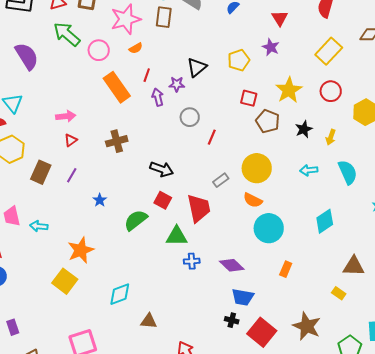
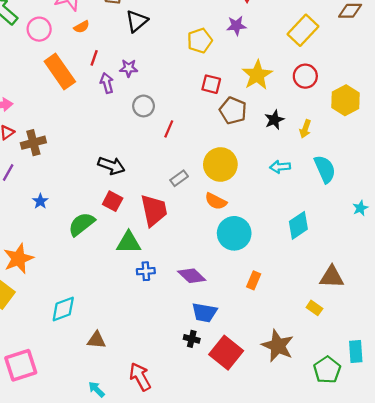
purple star: (271, 47) -> (236, 26), turned -30
black triangle: (197, 67) -> (137, 21), moved
brown cross: (117, 141) -> (33, 143), moved

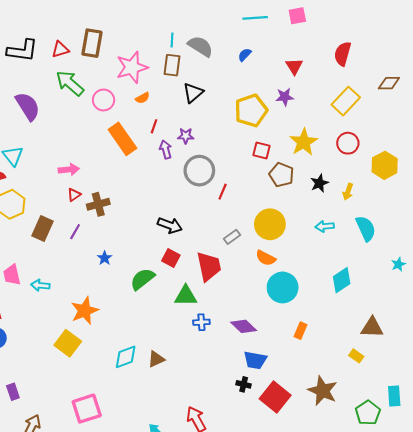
yellow pentagon: (200, 41) -> (251, 111), size x1.4
gray circle: (144, 106) -> (199, 171), size x1.5
brown triangle: (96, 340) -> (156, 359), moved, turned -30

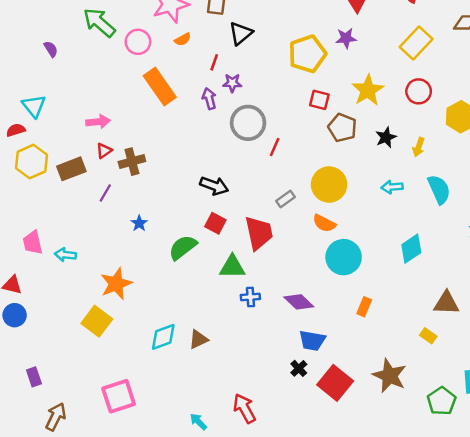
purple semicircle: (28, 106) -> (51, 49), size x0.5
red line: (154, 126) -> (214, 62), moved
brown rectangle: (42, 228) -> (71, 169), moved, turned 45
black cross: (244, 384) -> (299, 368), turned 32

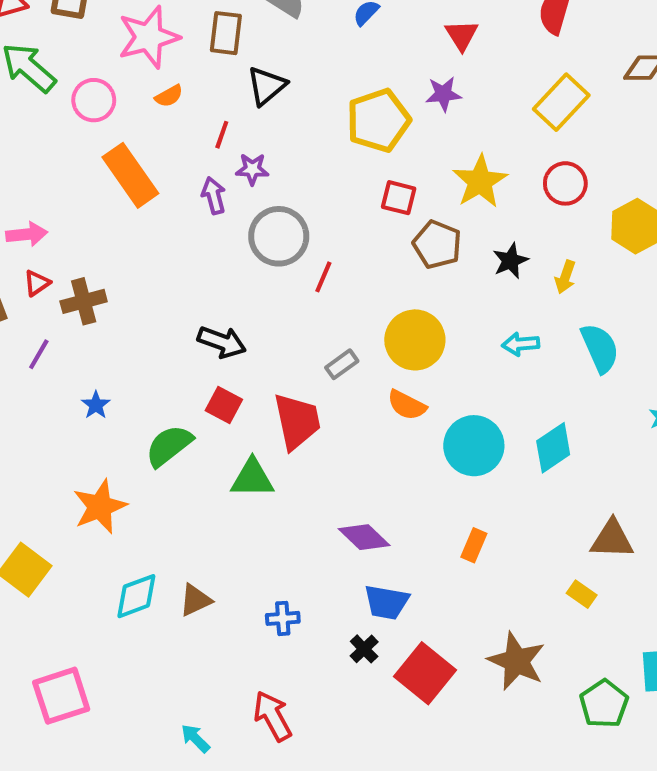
cyan circle: (344, 257) -> (474, 446), moved
orange star: (116, 284) -> (100, 507), moved
blue cross: (250, 297) -> (283, 618), moved

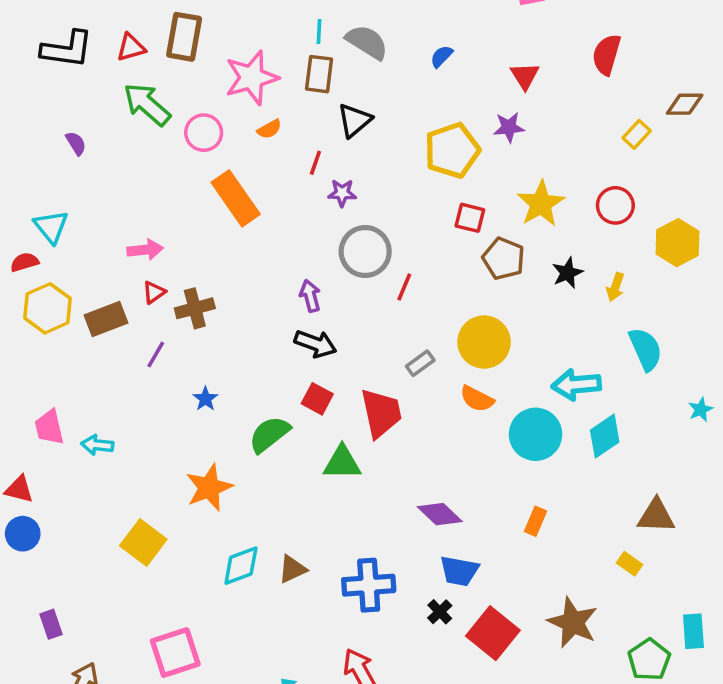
yellow rectangle: (561, 102) -> (637, 134), moved, size x0.6
purple arrow: (214, 196) -> (310, 296), moved
cyan arrow: (521, 344) -> (576, 385), moved, size x1.5
blue cross: (283, 618) -> (369, 585), size x1.8

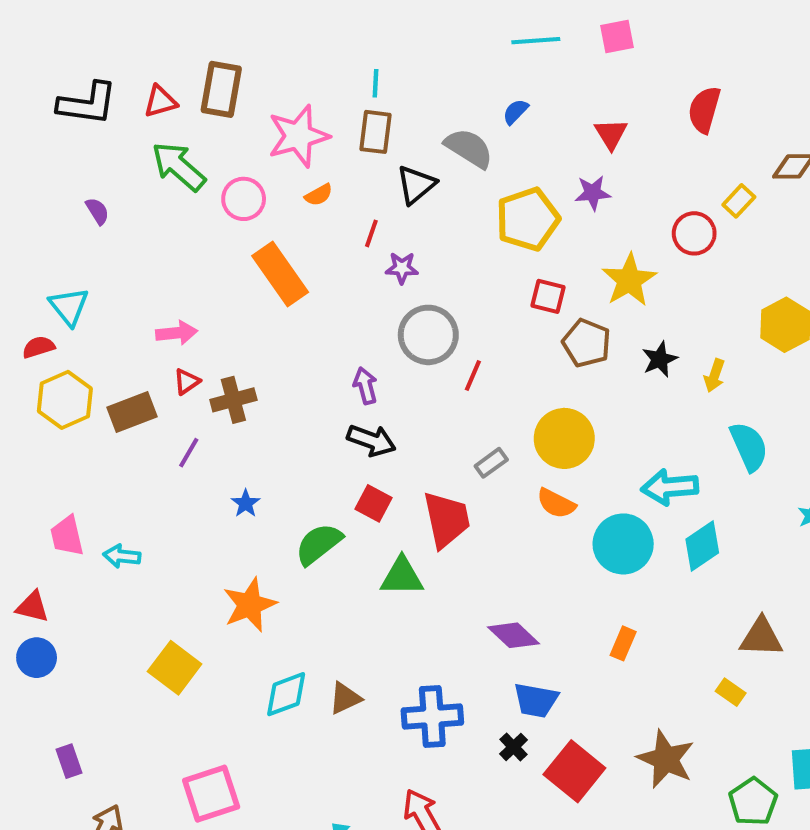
gray semicircle: (367, 42) -> (469, 148), moved
red circle: (615, 205) -> (694, 233), moved

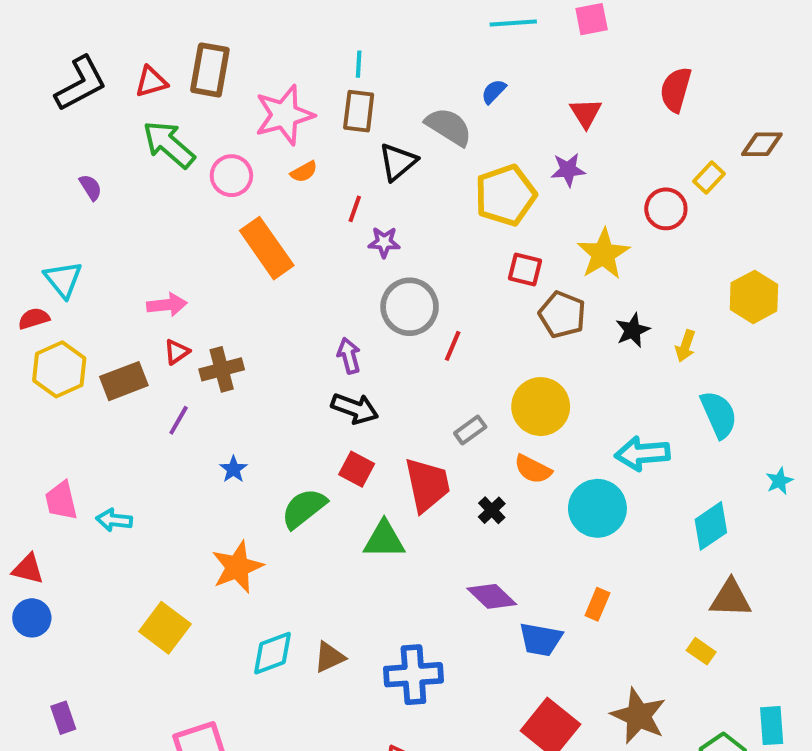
black L-shape: (87, 104) -> (81, 84), turned -36
cyan diamond: (702, 546) -> (711, 526), moved
blue trapezoid: (536, 700) -> (541, 639), moved
black cross: (514, 747) -> (492, 510), moved

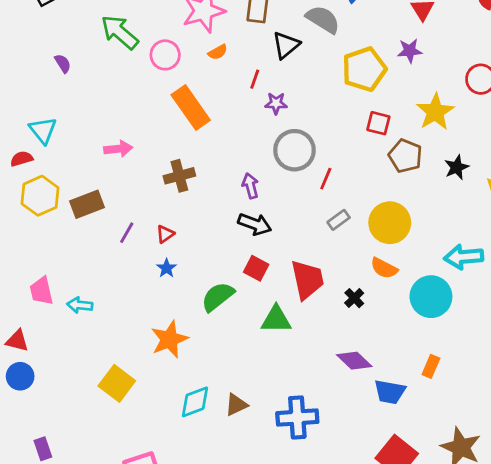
red triangle: (177, 352) -> (165, 234), moved
brown cross: (222, 369) -> (179, 176), moved
gray rectangle: (470, 430) -> (339, 220), moved

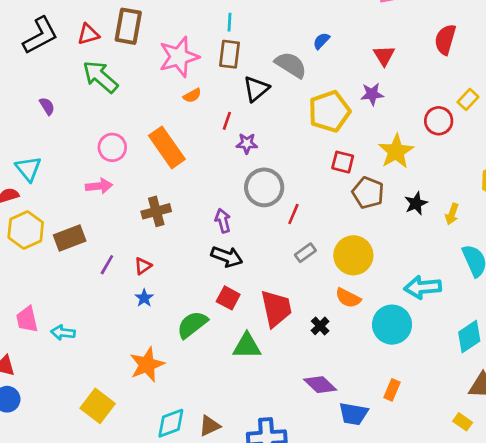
pink circle: (165, 55) -> (112, 147), moved

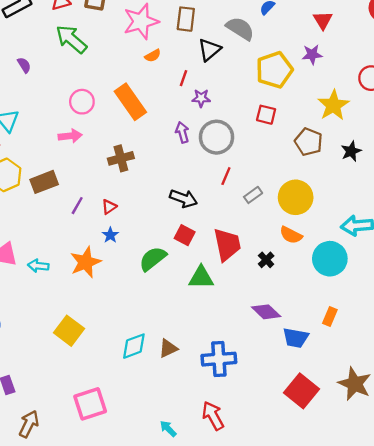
red square: (343, 162) -> (266, 115), moved
red line: (293, 214) -> (226, 176), moved
purple arrow: (223, 221) -> (182, 132), moved
orange star: (147, 365) -> (85, 262), moved

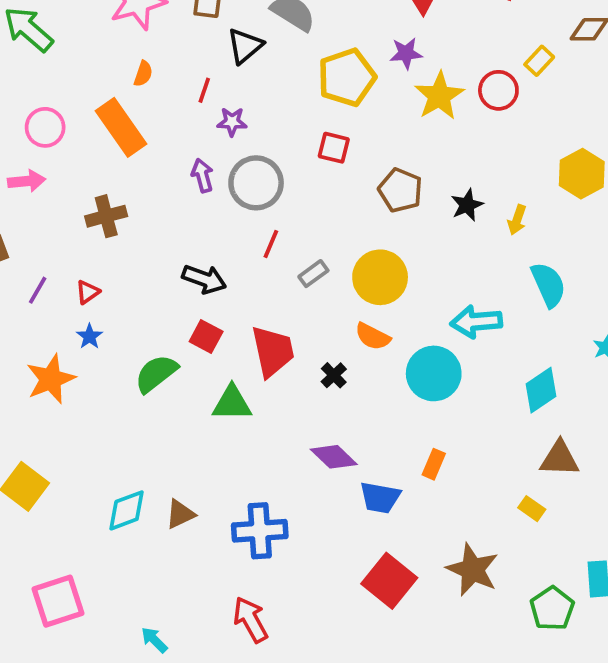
orange semicircle: (153, 56) -> (143, 74), moved, turned -42
yellow star: (333, 105) -> (439, 96), moved
cyan arrow: (168, 429) -> (154, 640), moved

